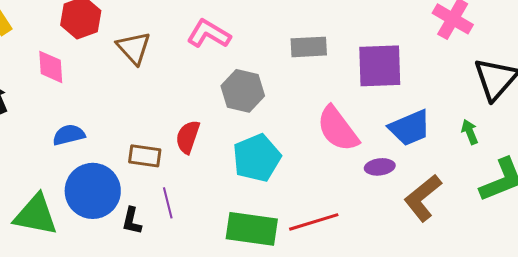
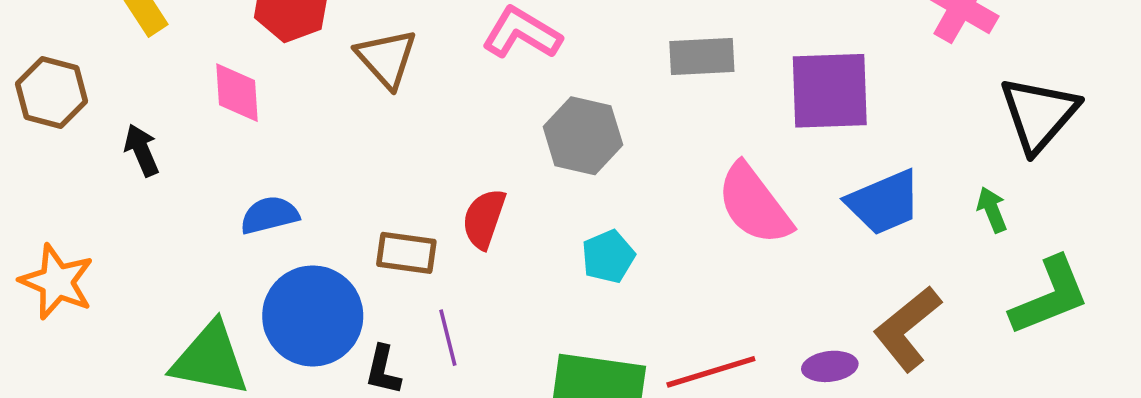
cyan pentagon: (257, 158) -> (608, 257), size x0.6
purple ellipse: (380, 167) -> (830, 366), moved

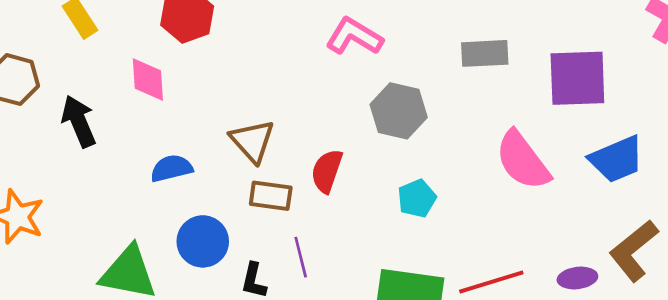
brown triangle: (387, 58) -> (252, 141), moved
black arrow: (142, 150) -> (79, 121), size x1.4
blue circle: (313, 316) -> (203, 241), size x0.7

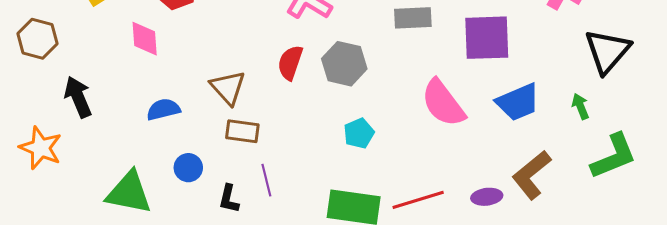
black arrow: (79, 121) -> (78, 97), moved
red semicircle: (327, 171) -> (290, 63), moved
blue circle: (203, 241) -> (188, 168), size x0.7

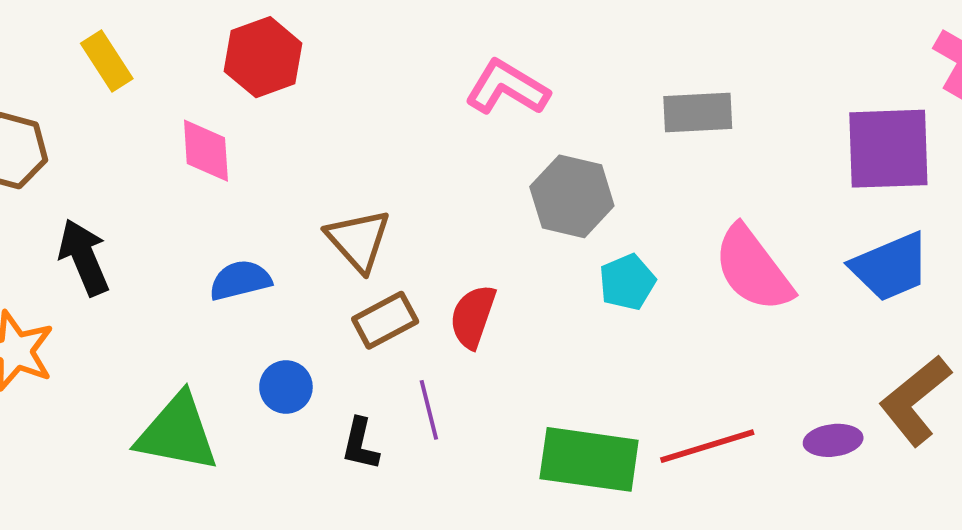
purple square: (487, 38) -> (888, 149), moved
red semicircle: (290, 63) -> (473, 316), moved
brown rectangle: (242, 131) -> (385, 320), turned -36
cyan pentagon: (359, 133) -> (627, 282), moved

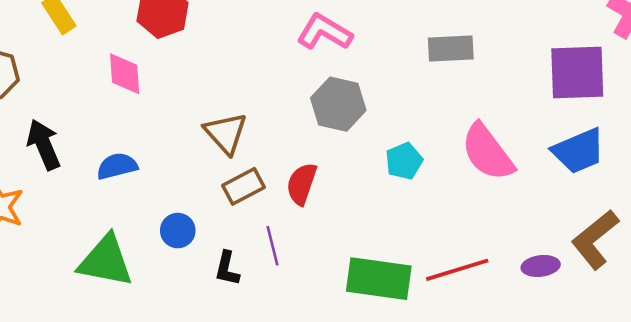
gray hexagon: (572, 196) -> (338, 104), moved
blue semicircle: (240, 280) -> (117, 166), moved

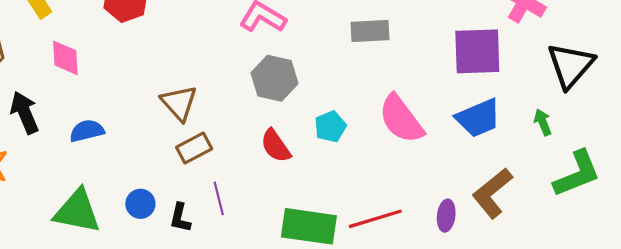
pink diamond: (125, 74) -> (65, 58), moved
red semicircle: (302, 184) -> (276, 146), moved, turned -54
blue circle: (178, 231) -> (140, 204), moved
purple ellipse: (541, 266) -> (446, 216), turned -76

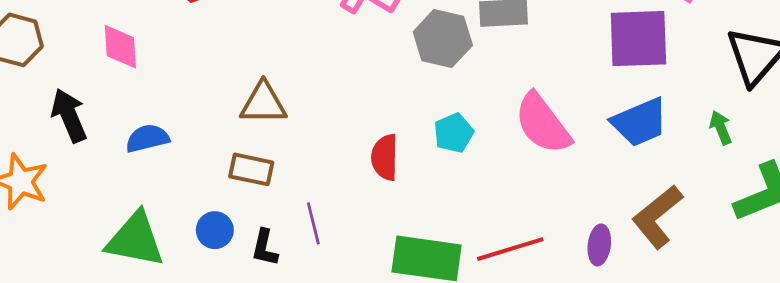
gray hexagon: (275, 78) -> (443, 39), moved
brown triangle: (179, 103) -> (263, 103), turned -48
red semicircle: (276, 146) -> (385, 157), turned 36
brown rectangle: (194, 148) -> (251, 169), moved, turned 40

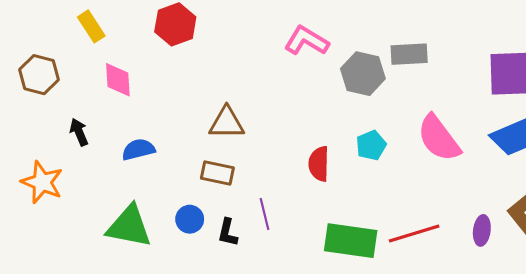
black arrow: (69, 115) -> (79, 132), size x0.7

